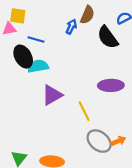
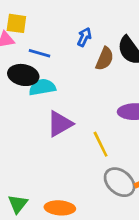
brown semicircle: (87, 15) -> (105, 59), moved
black ellipse: (23, 57) -> (23, 75), turned -50

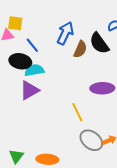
blue arrow: (84, 37) -> (65, 33), size x1.6
blue line: (40, 53) -> (32, 45), turned 35
purple triangle: (60, 124) -> (29, 90), moved

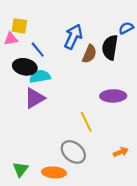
black semicircle: (99, 43) -> (110, 47), turned 45
gray ellipse: (91, 140) -> (73, 152), moved

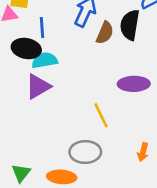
blue line: (38, 50) -> (42, 28), turned 35
gray ellipse: (73, 152) -> (85, 152), turned -40
orange arrow: (121, 152) -> (143, 152), turned 128

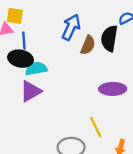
blue line: (42, 28) -> (24, 41), moved
yellow line: (101, 115) -> (96, 127), moved

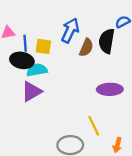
yellow square: (15, 16) -> (43, 46), moved

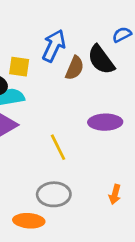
black semicircle: (107, 41) -> (101, 60), turned -45
yellow line: (94, 126) -> (58, 147), moved

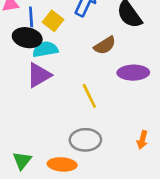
yellow square: (19, 67) -> (53, 21), turned 30
brown semicircle: (75, 68) -> (105, 45), moved, turned 35

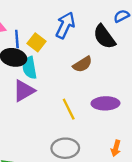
cyan semicircle: (45, 49) -> (30, 68), turned -90
purple ellipse: (133, 73) -> (105, 103), moved

